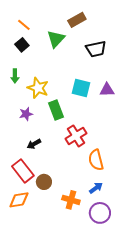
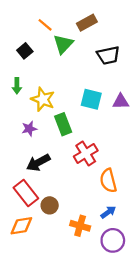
orange line: (24, 25) -> (45, 25), moved
black arrow: (34, 144) -> (38, 163), size x1.5

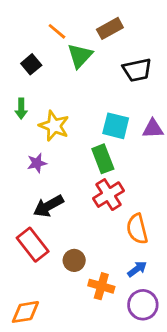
green rectangle: (63, 124) -> (103, 159), moved
brown circle: (50, 205) -> (74, 260), moved
orange diamond: (21, 226) -> (25, 312), moved

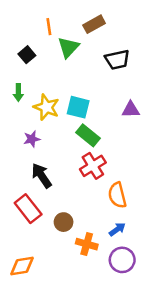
orange line: (57, 31) -> (49, 27), turned 42
cyan square: (116, 126) -> (78, 107), moved
green rectangle: (103, 159) -> (88, 135), turned -30
black arrow: (48, 206) -> (42, 176), turned 85

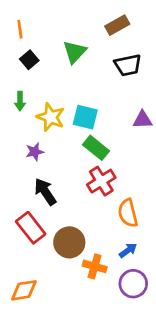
brown rectangle: (94, 24) -> (117, 25), moved
orange line: (49, 27) -> (20, 29), moved
brown circle: (64, 222) -> (69, 242), size x1.5

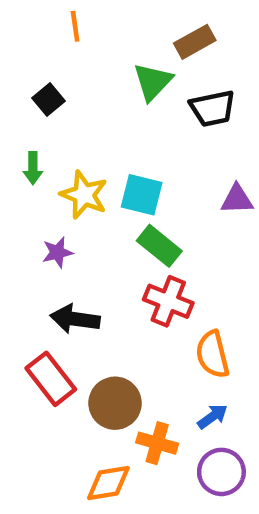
orange line: (20, 29) -> (75, 26), moved
green triangle: (75, 52) -> (153, 82), moved
red cross: (101, 181) -> (168, 301), turned -36
black arrow: (45, 192) -> (75, 319), turned -48
orange diamond: (24, 290) -> (108, 483), moved

